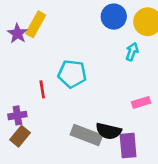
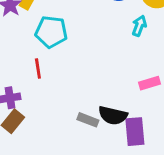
cyan pentagon: (72, 74) -> (51, 32), moved
gray rectangle: (86, 135) -> (88, 120), size x0.6

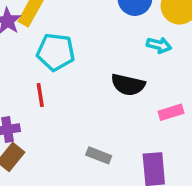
cyan arrow: (139, 26) -> (159, 45), turned 84
black semicircle: (113, 115) -> (128, 85), moved

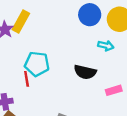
cyan pentagon: (56, 52) -> (37, 64), moved

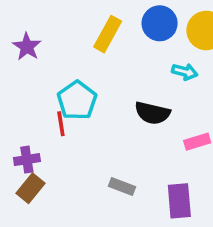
yellow rectangle: (21, 22) -> (108, 34), moved
cyan pentagon: (37, 64) -> (77, 100), turned 30

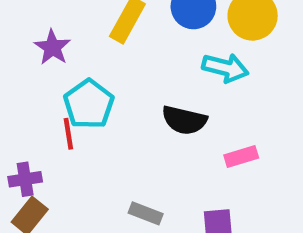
purple star: (27, 47) -> (52, 47), moved
cyan arrow: (185, 72) -> (225, 68), size x1.4

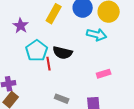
black semicircle: (184, 120) -> (63, 53), moved
red line: (68, 134) -> (49, 64), moved

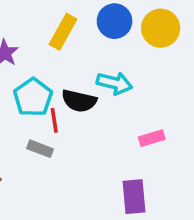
cyan arrow: (97, 35) -> (114, 83), moved
gray rectangle: (62, 99) -> (40, 149), moved

